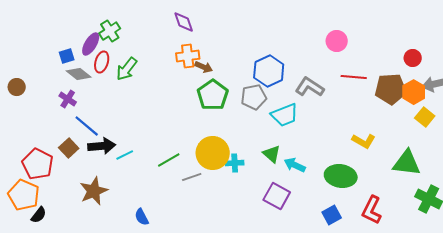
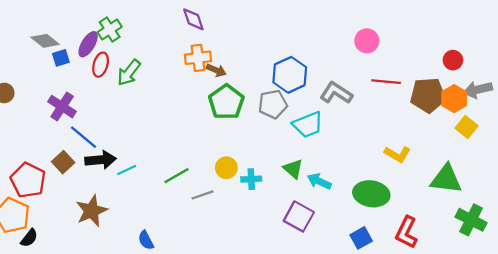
gray diamond: (79, 74) -> (45, 41), moved
purple cross: (68, 99) -> (62, 107), size x1.4
yellow circle: (213, 153) -> (226, 168), size x0.6

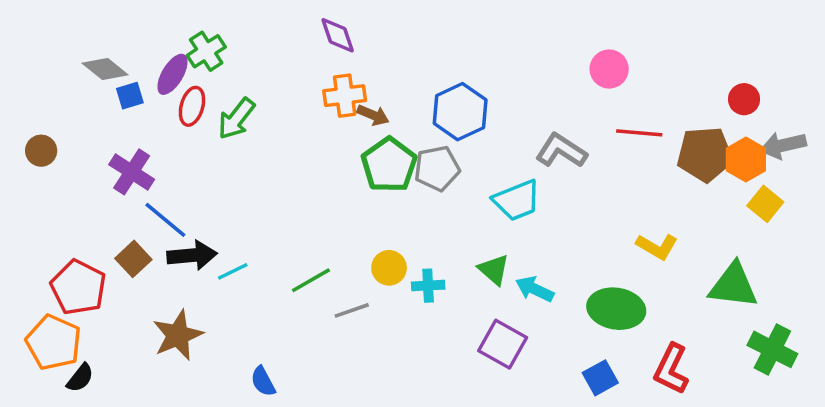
blue hexagon: (290, 75) -> (460, 112), moved
gray pentagon: (273, 104) -> (437, 168), moved

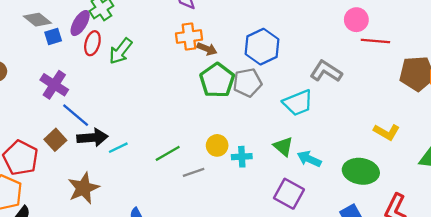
red line: (639, 133) -> (375, 41), moved

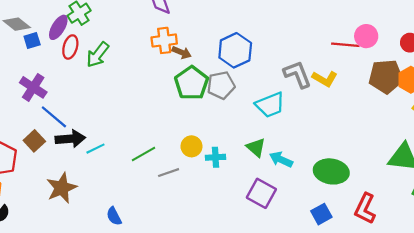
pink circle: (356, 20) -> (366, 36), moved
gray L-shape: (326, 71) -> (297, 74), turned 36
yellow L-shape: (387, 132) -> (325, 79), moved

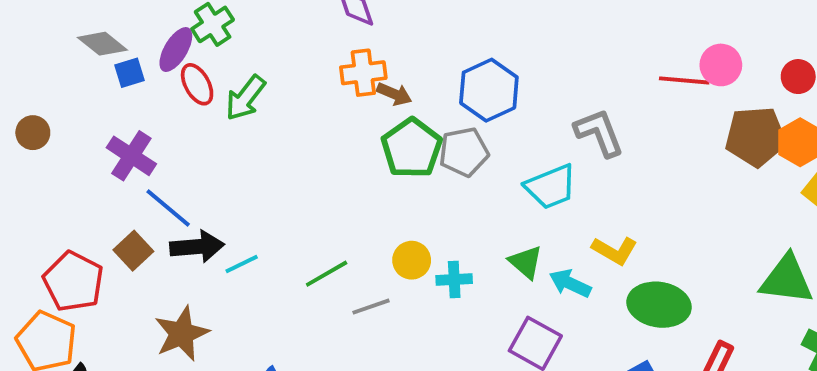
red ellipse: (70, 47) -> (197, 84), turned -45
yellow L-shape: (325, 79) -> (615, 251), moved

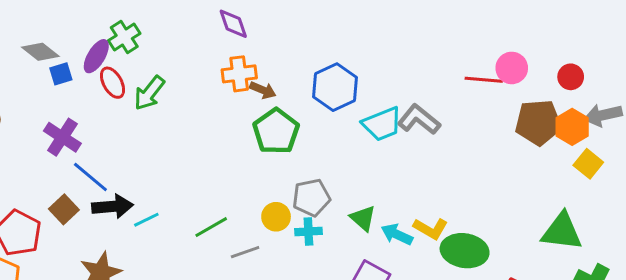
gray L-shape: (599, 133) -> (419, 120), turned -30
gray pentagon: (464, 152) -> (311, 198), moved
cyan trapezoid: (551, 187) -> (382, 124), moved
yellow L-shape: (615, 251) -> (431, 229), moved

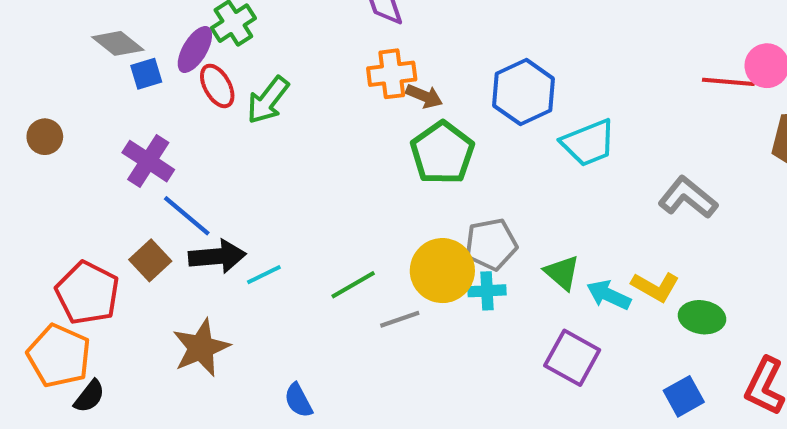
gray L-shape: (419, 120) -> (688, 198), moved
yellow circle: (276, 217) -> (442, 271), size x1.6
green ellipse: (465, 251) -> (702, 317), size x0.7

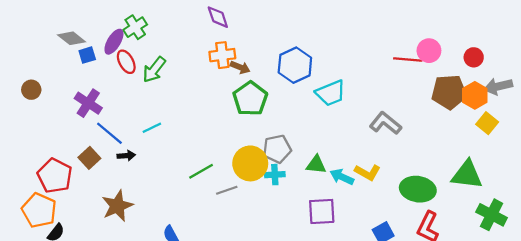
black arrow: (217, 256) -> (126, 156), size x0.6
green triangle: (562, 273) -> (316, 165), turned -35
cyan line: (264, 275) -> (152, 128), moved
green ellipse: (702, 317) -> (418, 189), moved, size x1.4
purple square: (572, 358) -> (322, 211), turned -32

